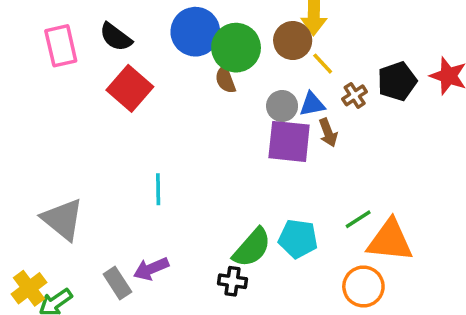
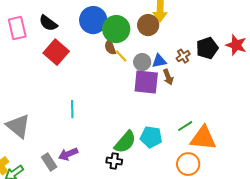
yellow line: (323, 64) -> (121, 56), moved

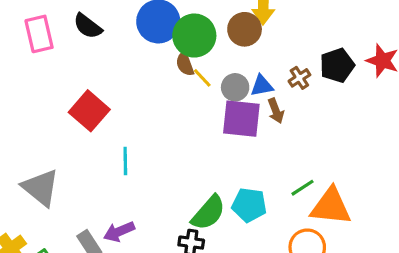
red square: (56, 52) -> (89, 111), moved

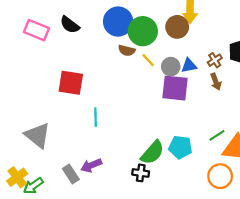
pink rectangle: (39, 34) -> (36, 30), turned -55
brown semicircle: (185, 64) -> (127, 51), moved, turned -56
red square: (89, 111) -> (71, 83), turned -32
brown arrow: (276, 111) -> (216, 82), moved

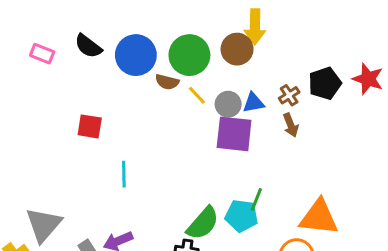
blue circle: (118, 22) -> (136, 55), moved
pink rectangle: (36, 30) -> (42, 54), size x0.7
red square: (71, 83) -> (90, 126), size x0.7
gray triangle: (38, 135) -> (44, 225), moved, turned 32
green line: (217, 135) -> (256, 199), moved, turned -35

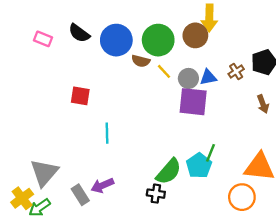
brown arrow: (291, 125) -> (263, 104), moved
cyan pentagon: (242, 216) -> (199, 166), turned 30

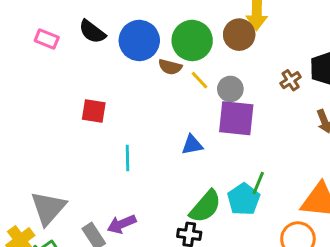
blue triangle: (208, 77) -> (192, 145), moved

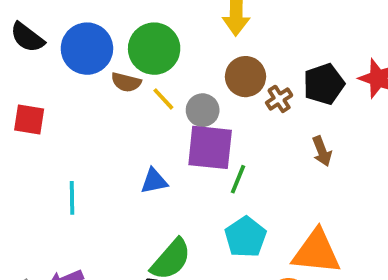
brown circle: (239, 35) -> (245, 77), moved
red square: (94, 111) -> (29, 119), moved
green line: (258, 183) -> (238, 179), moved
cyan pentagon: (244, 199) -> (245, 237), moved

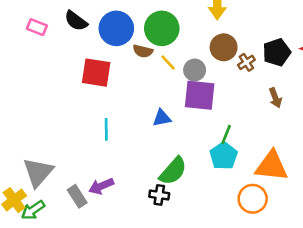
red square: (29, 119) -> (96, 73), moved, size x1.4
green line: (238, 179) -> (226, 134), moved

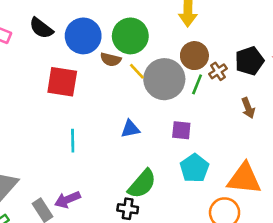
gray circle: (195, 70) -> (164, 79), size x1.8
purple square: (200, 95) -> (181, 130), moved, size x0.6
green line: (226, 134) -> (197, 84), moved

